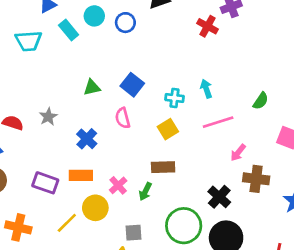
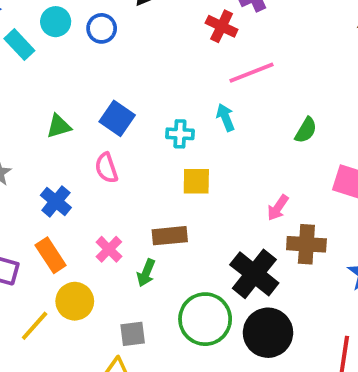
pink line: (218, 122) -> (252, 73), moved
yellow square: (168, 129) -> (196, 181), moved, turned 36
orange rectangle: (81, 175) -> (51, 255), turned 60
pink cross: (118, 185) -> (109, 249), moved
black cross: (219, 197) -> (254, 274), size x1.4

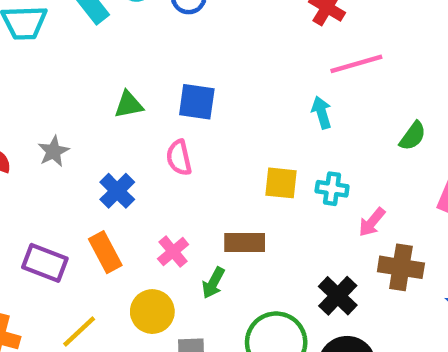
blue square: (117, 118) -> (197, 102), turned -32
cyan cross: (180, 134) -> (332, 189), moved
black cross: (254, 274) -> (338, 296), size x0.7
yellow circle: (75, 301) -> (152, 312), moved

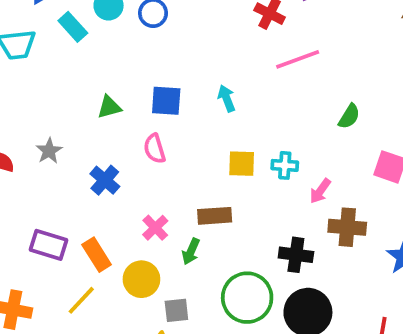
cyan arrow: (322, 113) -> (227, 98), moved
orange rectangle: (105, 252) -> (97, 255), moved
black cross: (338, 296) -> (296, 255), turned -32

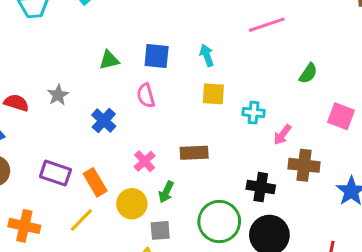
yellow square: (242, 164) -> (213, 94), moved
green arrow: (191, 251) -> (166, 192), moved

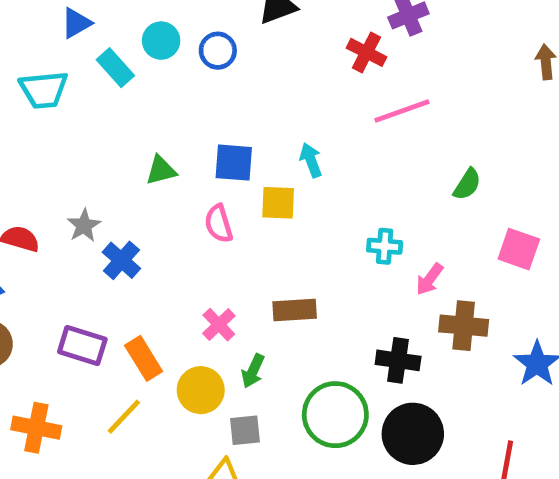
yellow square: (213, 94) -> (278, 203), moved
blue cross: (104, 121) -> (121, 260), moved

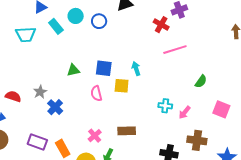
pink arrow: (430, 279) -> (185, 112), moved

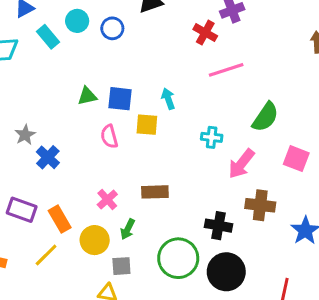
green triangle: (73, 70) -> (87, 96), moved
green semicircle: (201, 81) -> (265, 117), size x1.5
cyan cross: (165, 106) -> (212, 137), moved
pink arrow: (185, 112) -> (241, 164), size x1.5

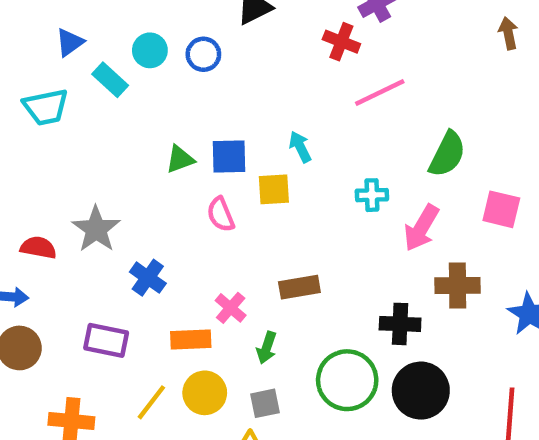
gray star: (25, 135) -> (96, 229), size x1.5
blue cross: (48, 157) -> (148, 278), moved
orange rectangle: (60, 219) -> (191, 340), moved, turned -55
yellow circle: (95, 240) -> (205, 393), moved

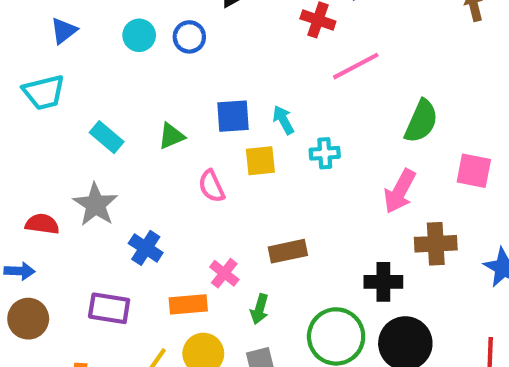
cyan rectangle: (110, 80) -> (107, 137), moved
blue square: (229, 156) -> (233, 116), moved
cyan cross: (372, 195) -> (325, 153), moved

